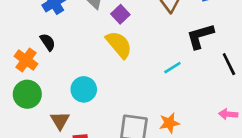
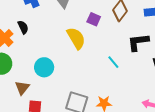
purple square: (120, 14) -> (94, 19), moved, turned -32
cyan line: (172, 68) -> (113, 62), turned 72

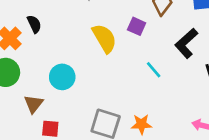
purple square: (94, 19) -> (137, 26), moved
black L-shape: (138, 42) -> (186, 43), turned -35

